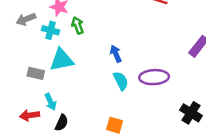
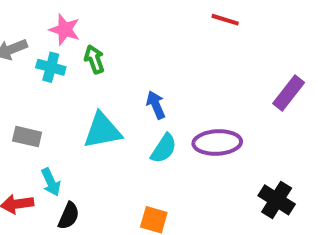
cyan triangle: (62, 60) -> (102, 131), moved
cyan semicircle: (121, 81) -> (164, 148), turned 60

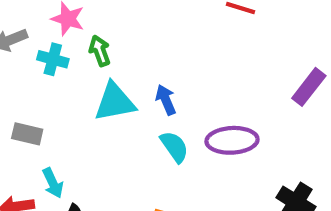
cyan triangle: (102, 131) -> (115, 102), moved
cyan semicircle: (164, 148) -> (174, 147), turned -68

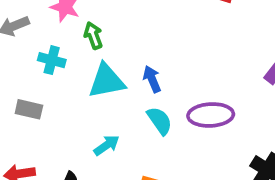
cyan cross: (53, 59) -> (52, 60), moved
cyan arrow: (53, 183) -> (107, 145), moved, turned -100

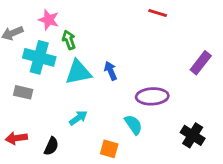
cyan cross: (52, 60) -> (39, 57), size x1.6
cyan semicircle: (160, 121) -> (133, 125), moved

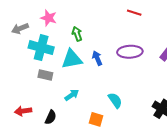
green arrow: (69, 40) -> (77, 34), moved
gray rectangle: (23, 92) -> (45, 75), moved
purple ellipse: (152, 96) -> (130, 52), moved

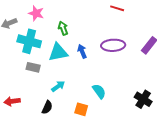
black semicircle: (51, 117) -> (47, 107), moved

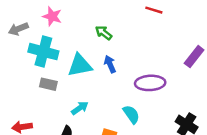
green arrow: (63, 28) -> (104, 33), moved, turned -32
purple ellipse: (113, 45) -> (150, 83), moved

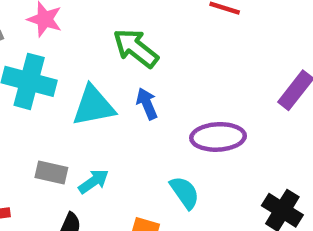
green arrow: (104, 33) -> (136, 48), size x1.5
gray rectangle: (48, 84) -> (51, 173), moved

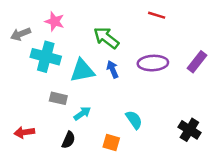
purple ellipse: (218, 137) -> (153, 63), moved
gray rectangle: (51, 173) -> (58, 98), moved

